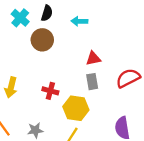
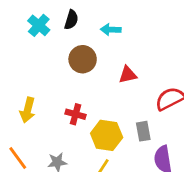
brown circle: (42, 40) -> (83, 59), moved
gray rectangle: (92, 82) -> (143, 131), moved

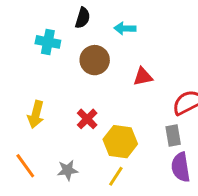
cyan cross: (39, 25) -> (48, 42), moved, turned -30
red cross: (76, 114) -> (87, 119), turned 30
gray rectangle: (143, 131) -> (173, 136), moved

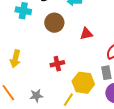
red cross: (87, 119) -> (57, 64), moved, turned 32
yellow hexagon: (120, 142) -> (83, 83), moved

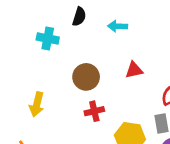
brown circle: (54, 23) -> (86, 77), moved

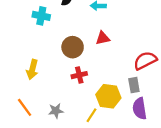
red triangle: (134, 70) -> (103, 38), moved

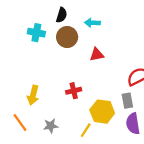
brown circle: (73, 47) -> (67, 37), moved
yellow arrow: (32, 69) -> (33, 95), moved

